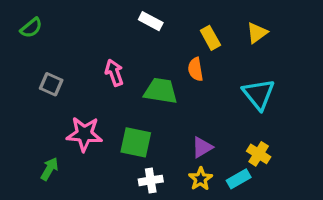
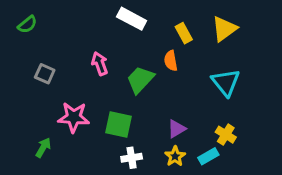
white rectangle: (151, 21) -> (132, 19), size x1.4
yellow triangle: (257, 33) -> (224, 29), size x1.4
green trapezoid: (161, 91) -> (140, 80), turned -56

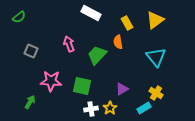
yellow star: (175, 156) -> (110, 108), moved

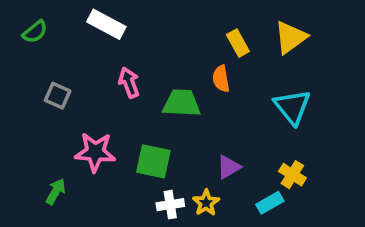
white rectangle: (91, 13) -> (106, 24), moved
green trapezoid: (97, 55) -> (182, 103), turned 50

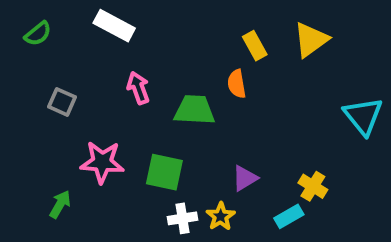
cyan triangle: (292, 107) -> (363, 116), moved

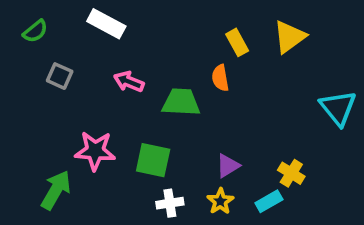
pink arrow: (138, 88) -> (129, 82), turned -48
gray square: (62, 102) -> (60, 76), moved
green arrow: (60, 204) -> (56, 190), size x1.5
yellow star: (221, 216) -> (220, 201), moved

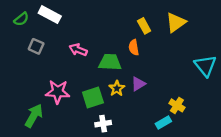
white rectangle: (106, 24) -> (50, 15), moved
green square: (153, 160) -> (93, 97), turned -30
purple triangle: (228, 166) -> (138, 84), moved
yellow star: (220, 201) -> (117, 88), moved

